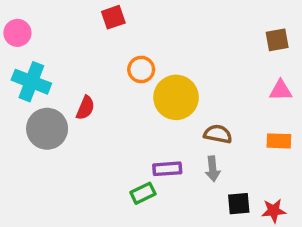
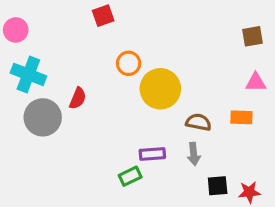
orange rectangle: (279, 141) -> (241, 117), moved

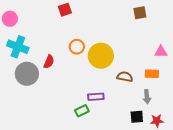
brown square: (253, 36) -> (140, 13), moved
orange circle: (129, 63) -> (77, 47), moved
gray arrow: (194, 154) -> (147, 97), moved

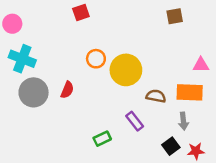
red semicircle: (49, 62) -> (67, 90), moved
orange rectangle: (152, 74) -> (190, 92), size x1.5
purple rectangle: (96, 97) -> (135, 121), moved, turned 56
black square: (137, 117) -> (171, 146), turned -32

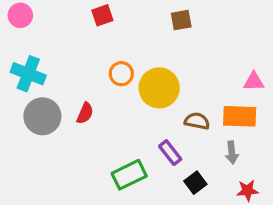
brown square: (175, 16) -> (181, 20), moved
pink circle: (12, 24) -> (20, 15), moved
green rectangle: (102, 139) -> (129, 175), size x1.5
black square: (171, 146) -> (195, 183), moved

